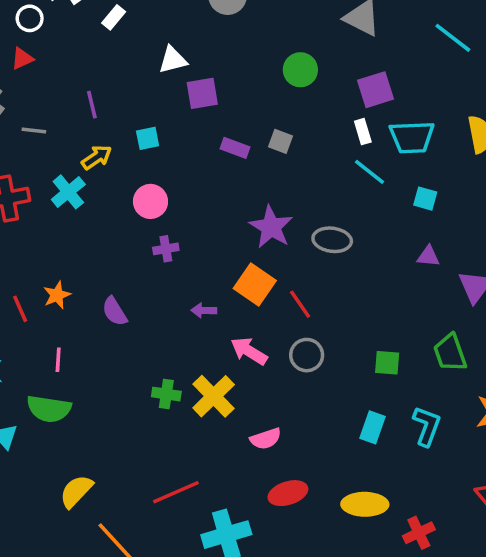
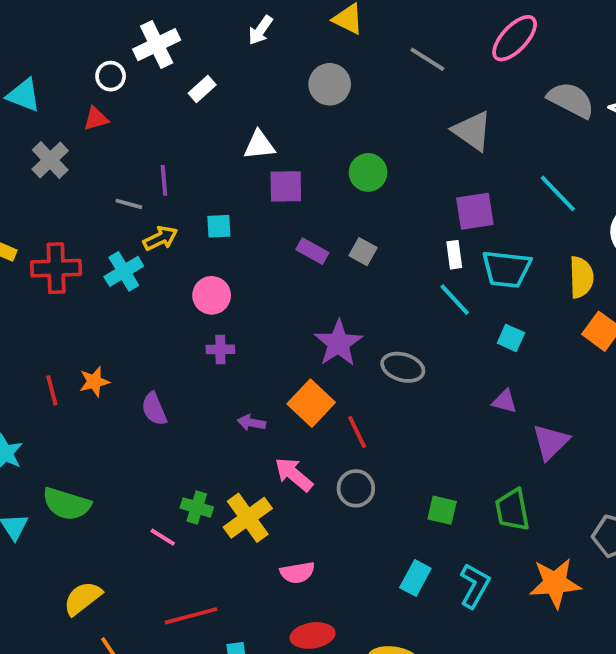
cyan line: (453, 38) -> (558, 193), moved
green circle: (300, 70) -> (368, 172), moved
gray line: (34, 130) -> (129, 204), moved
pink line: (58, 360) -> (163, 537), moved, turned -70

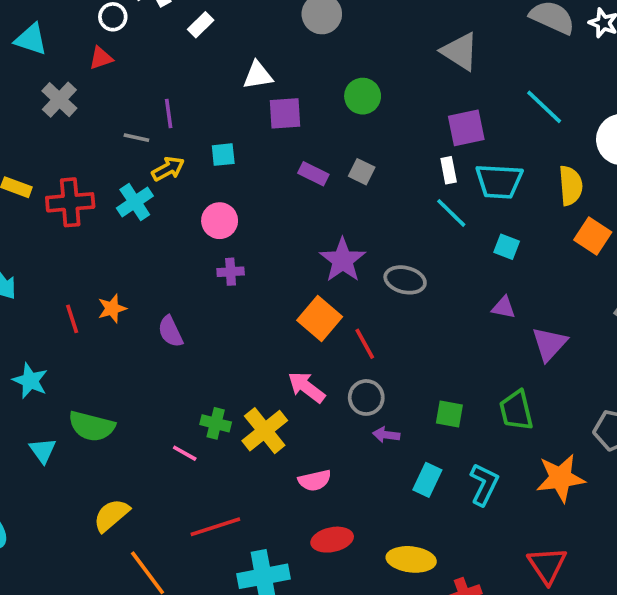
purple arrow: (251, 423) -> (386, 435), moved

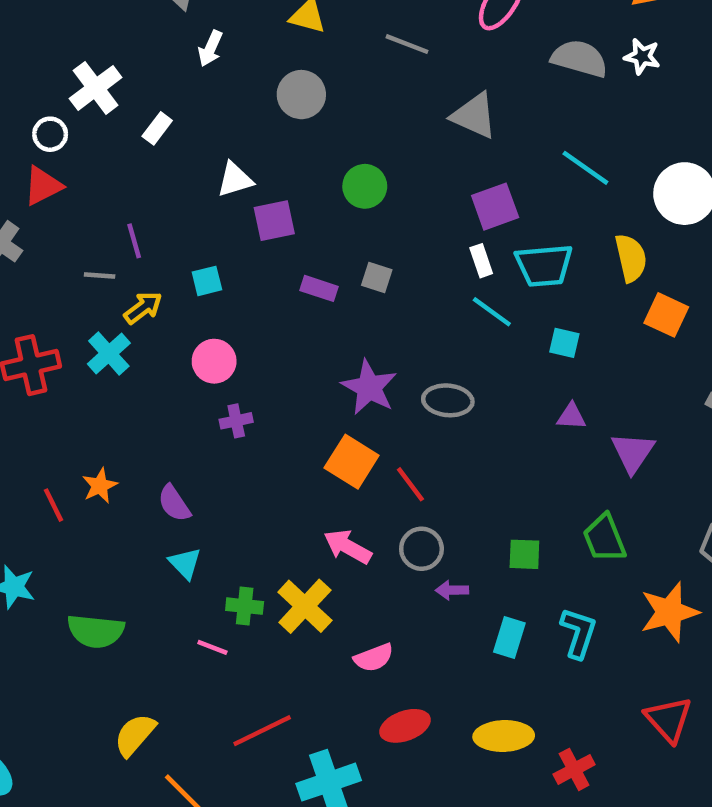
red triangle: (101, 58) -> (43, 186), size x1.4
cyan triangle: (43, 450) -> (185, 563), moved

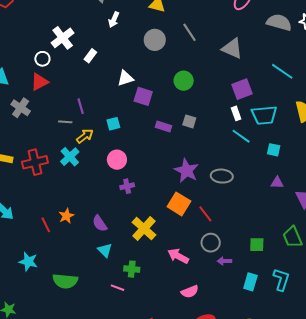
gray line: (407, 44) -> (189, 32), moved, turned 36
purple square: (274, 221) -> (143, 96), turned 30
pink arrow: (348, 547) -> (178, 256), moved
yellow cross: (305, 606) -> (144, 229), moved

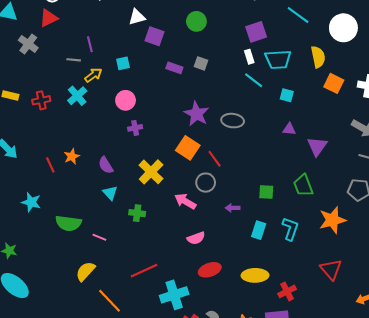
red cross: (35, 162) -> (41, 100), size x0.7
gray circle: (211, 243) -> (206, 183), moved
pink line: (118, 288) -> (99, 237), moved

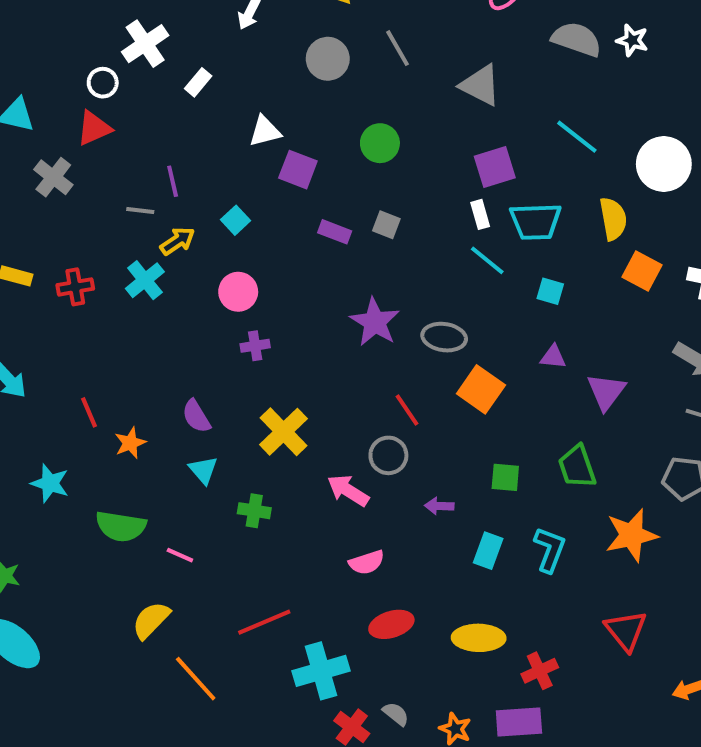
cyan square: (123, 63) -> (235, 220), turned -32
orange square: (188, 148) -> (481, 389), moved
orange star: (72, 156) -> (130, 443), moved

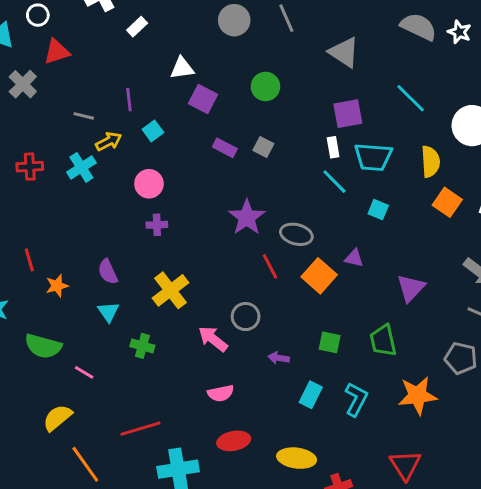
white circle: (103, 83) -> (38, 15), moved
purple line: (173, 181) -> (129, 100), moved
purple triangle: (553, 357) -> (354, 258), moved
red line: (407, 410) -> (270, 266), moved

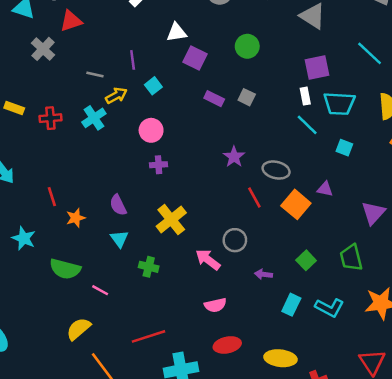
purple star: (247, 217) -> (234, 157), size x0.7
green square: (330, 342) -> (306, 260), turned 36
cyan L-shape: (356, 399) -> (330, 308), turned 92

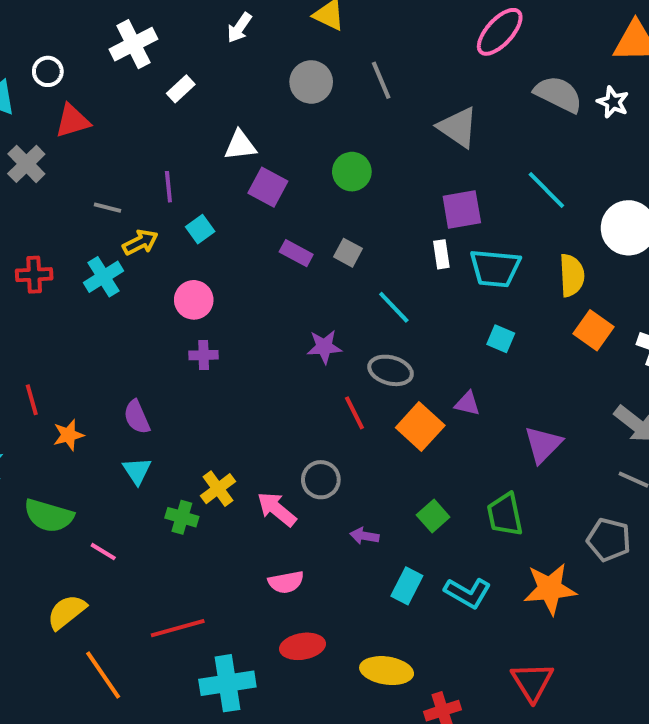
cyan line: (307, 125) -> (394, 307), moved
purple star: (234, 157) -> (324, 347), turned 30
yellow cross: (171, 220) -> (218, 489), moved, size x0.7

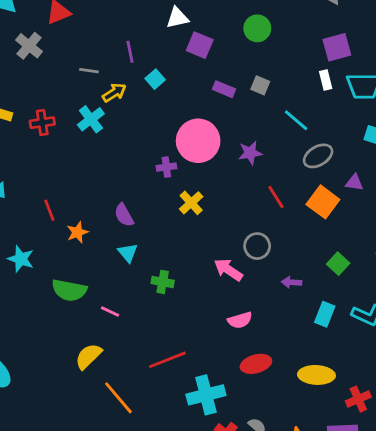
pink circle: (194, 300) -> (198, 141), moved, size x1.6
gray ellipse: (391, 370) -> (318, 156), moved, turned -40
yellow cross: (218, 489) -> (191, 203), moved

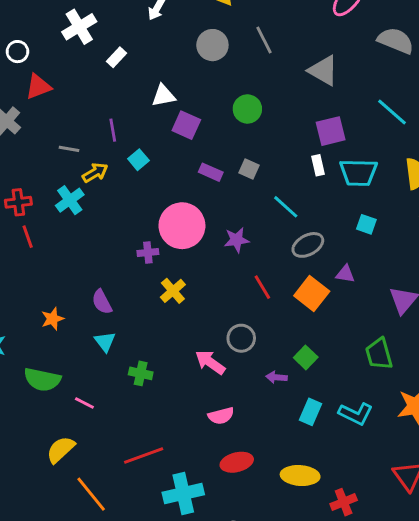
red line: (49, 210) -> (28, 237), moved
green square: (338, 264) -> (306, 357), moved

